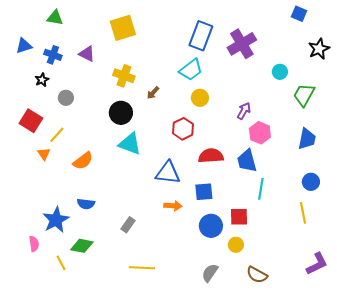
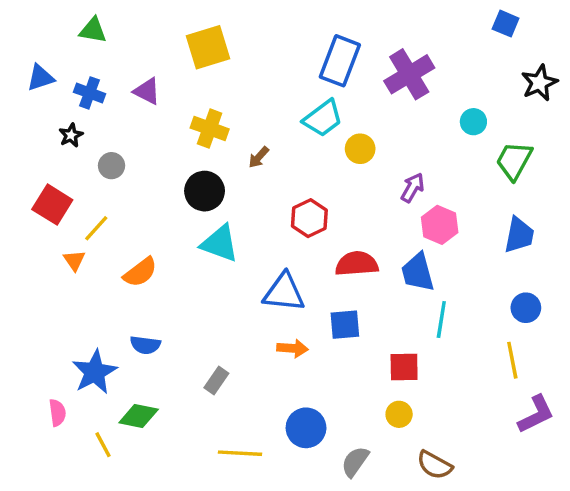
yellow circle: (200, 98) -> (360, 149), moved
blue circle: (211, 226) -> (306, 428), moved
purple L-shape: (317, 264) -> (536, 414), moved

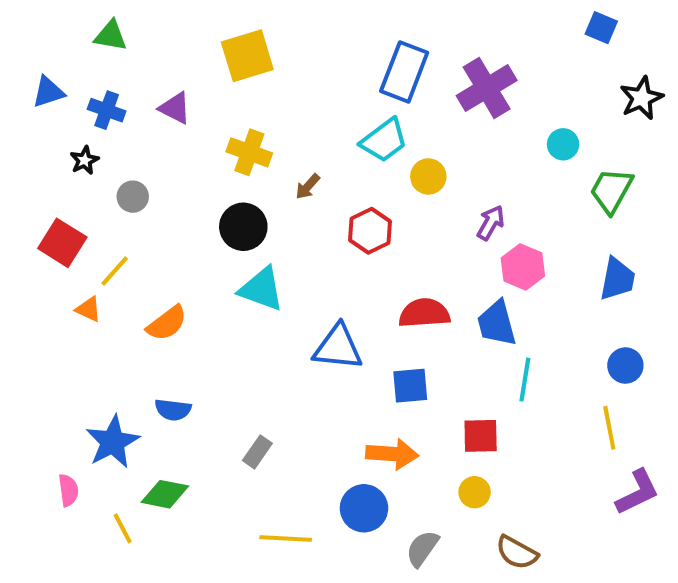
red hexagon: (309, 218) -> (370, 231), moved
orange triangle: (74, 260) -> (88, 309), turned -30
orange arrow: (292, 348) -> (392, 454), moved, size x1.4

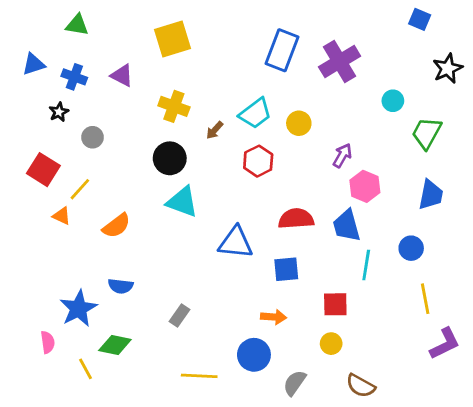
cyan trapezoid: (384, 140) -> (255, 113), moved
blue circle: (625, 366) -> (411, 248), moved
orange arrow: (392, 454) -> (274, 317), size x0.7

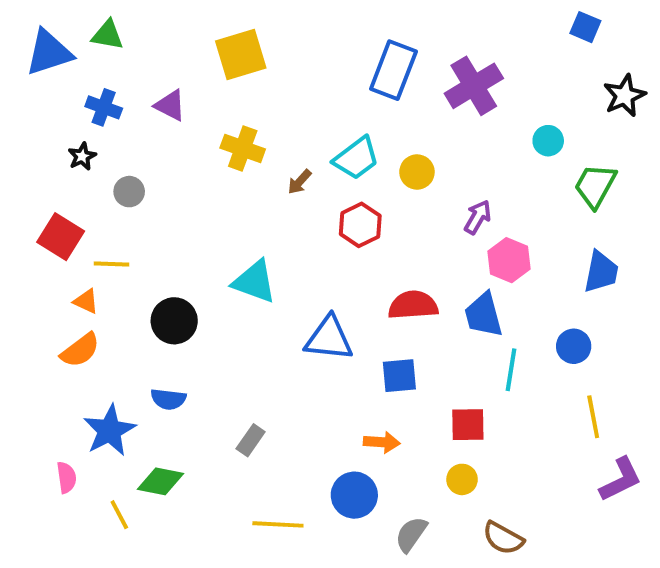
blue triangle: (34, 64) -> (49, 53), moved, size x1.5
black circle: (170, 158) -> (174, 321), moved
yellow line: (80, 189) -> (112, 264), turned 50
orange semicircle: (116, 226) -> (80, 350), moved

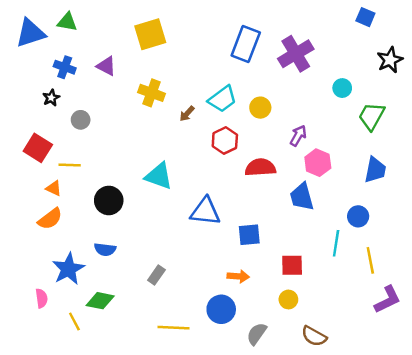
red semicircle: (413, 305) -> (260, 167), moved
cyan line: (511, 370) -> (336, 243), moved

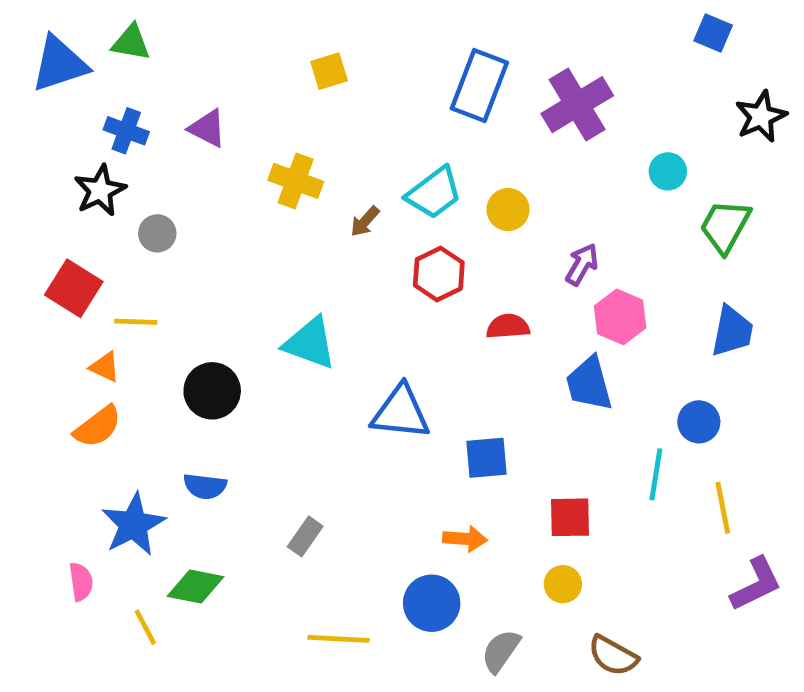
yellow square: (150, 34) -> (329, 71), moved, size x0.6
black star: (51, 98) -> (100, 190), size x1.5
red semicircle: (260, 167) -> (508, 326), size x0.7

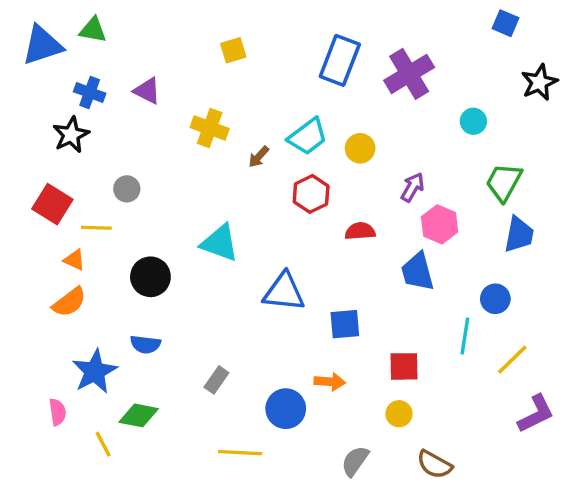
green trapezoid: (725, 226) -> (504, 182), moved
gray circle: (157, 233) -> (127, 189), moved
yellow line: (723, 508) -> (512, 360), turned 57
blue circle: (432, 603) -> (286, 409), moved

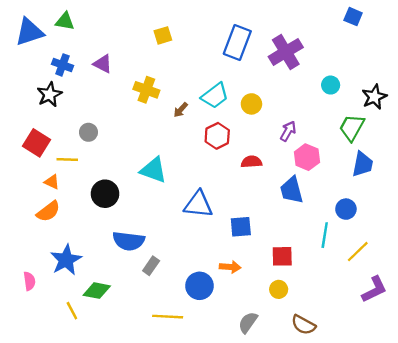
black star: (539, 82) -> (374, 97), moved
blue semicircle: (145, 344) -> (129, 241), moved, size x1.5
pink semicircle: (57, 412) -> (29, 281), moved

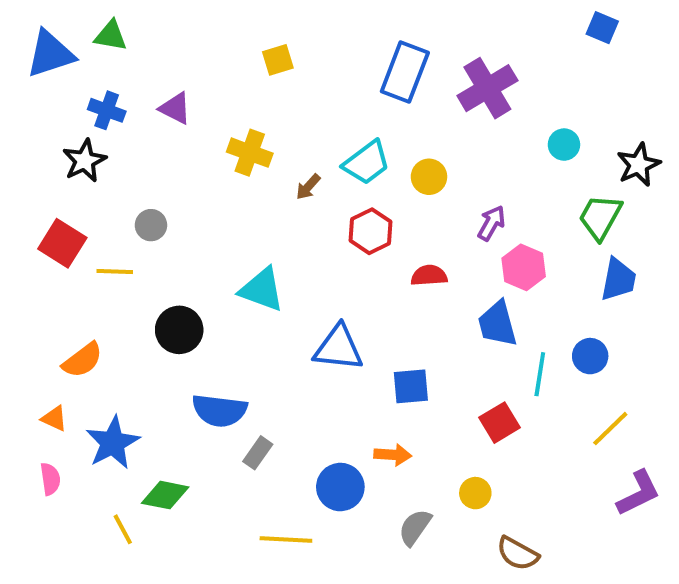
orange triangle: (52, 182) -> (54, 419), moved
cyan line: (325, 235) -> (540, 374), moved
red square: (282, 256) -> (499, 423), moved, turned -30
gray semicircle: (248, 322) -> (415, 527), moved

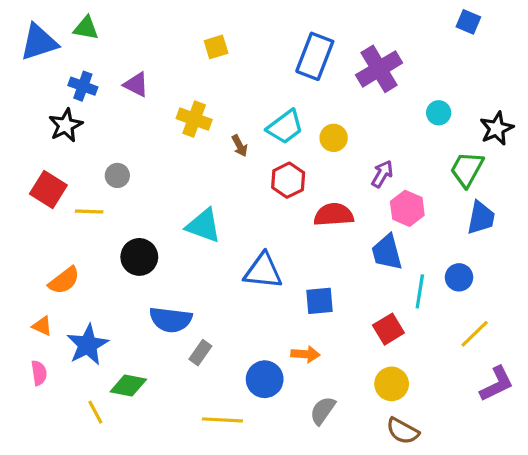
brown arrow: (308, 187) -> (240, 146), turned -70
red semicircle: (429, 275) -> (334, 215), size x1.4
yellow circle: (475, 493) -> (392, 384), moved, size x1.4

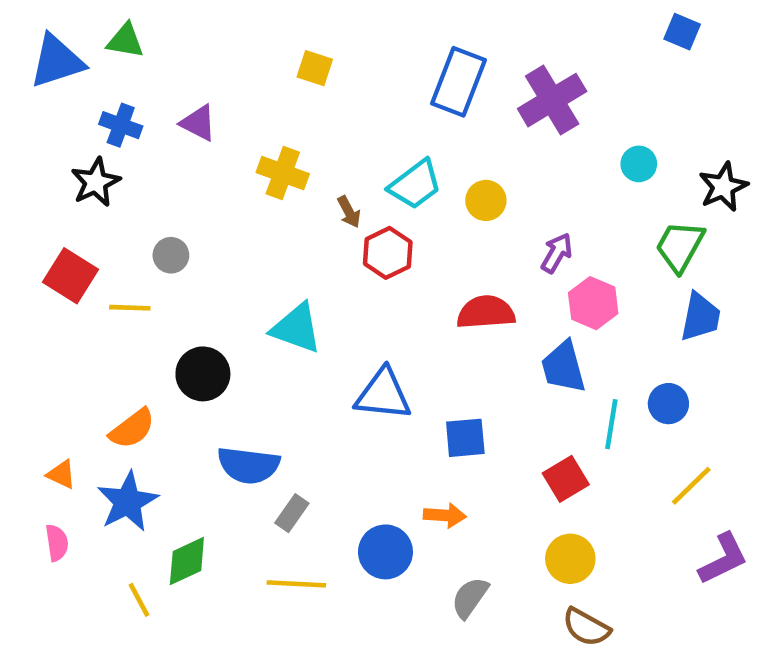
yellow square: (216, 47) -> (315, 68), turned 35
red hexagon: (288, 180) -> (388, 253), moved
orange semicircle: (64, 280) -> (132, 429), moved
green diamond: (128, 385) -> (187, 561), turned -36
yellow line: (222, 420) -> (296, 584), moved

